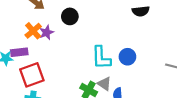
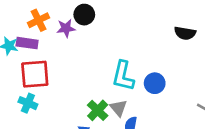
black circle: (70, 16) -> (84, 15), moved
orange cross: (33, 31) -> (39, 20), moved

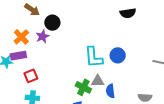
red square: (35, 74) -> (31, 76), size x0.6
gray triangle: (118, 108) -> (98, 81), turned -32

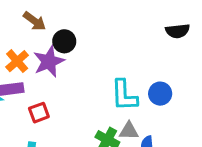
purple star: (43, 36) -> (49, 61), size x1.5
red square: (31, 76) -> (39, 113), moved

